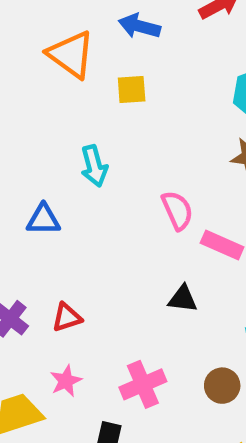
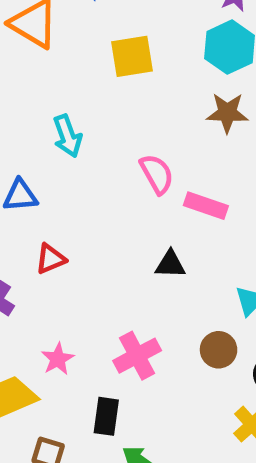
yellow square: (132, 89) -> (132, 56), moved, size x1.4
red triangle: (67, 317) -> (51, 259), moved

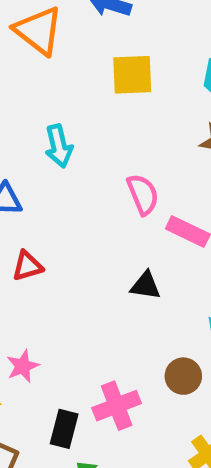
pink cross: (137, 356) -> (117, 406), moved

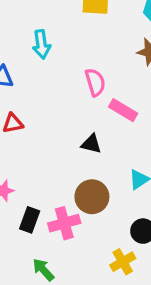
brown circle: (183, 376) -> (92, 197), moved, size x1.4
black rectangle: (64, 429) -> (30, 220), moved

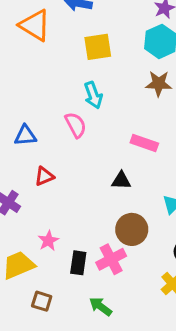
cyan arrow: (41, 44) -> (93, 95), moved
pink semicircle: (95, 82) -> (76, 125), moved

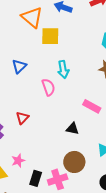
yellow square: (98, 47) -> (50, 36), moved
blue triangle: (25, 136) -> (19, 66), moved, turned -49
red triangle: (44, 176) -> (22, 118), turned -32

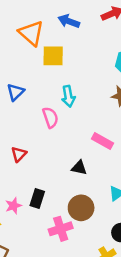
black rectangle: (36, 178) -> (37, 198), moved

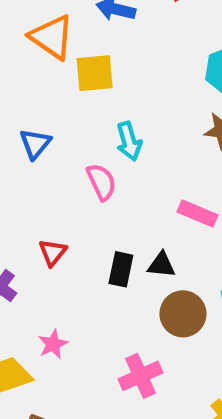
black rectangle: (37, 198) -> (121, 269), moved
brown circle: (81, 208) -> (183, 314), moved

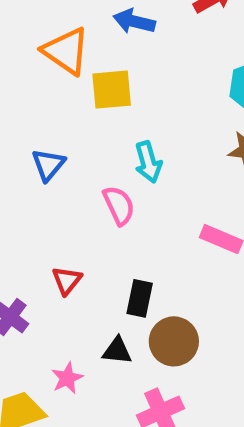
black triangle: (161, 265) -> (117, 351), moved
brown circle: (183, 314) -> (174, 341), moved

